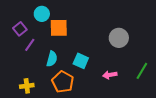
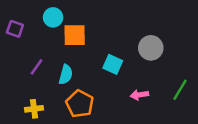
purple square: (20, 29) -> (15, 29), moved, turned -32
purple line: (30, 45) -> (37, 67), moved
cyan square: (81, 61) -> (113, 64), moved

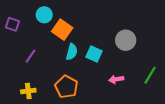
orange square: (75, 35) -> (62, 30), turned 36
cyan semicircle: (66, 75) -> (72, 52), moved

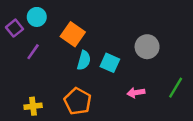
cyan circle: (44, 15) -> (37, 17), moved
purple square: (12, 24) -> (14, 28), turned 32
purple line: (30, 56) -> (33, 52), moved

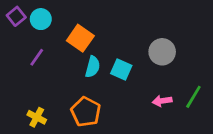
purple square: (14, 28) -> (16, 16), moved
pink arrow: (136, 93) -> (162, 101), moved
yellow cross: (33, 106) -> (37, 117), turned 35

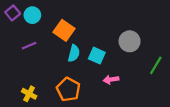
purple line: (37, 57) -> (29, 46), turned 32
green line: (193, 97) -> (156, 65), moved
pink arrow: (162, 101) -> (111, 80), moved

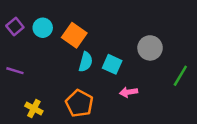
purple square: (13, 13) -> (15, 26), moved
cyan circle: (32, 15) -> (43, 28), moved
purple line: (29, 46) -> (15, 71), moved, turned 40

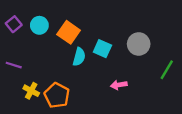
cyan square: (112, 64) -> (102, 49), moved
orange pentagon: (79, 103) -> (57, 95), moved
yellow cross: (34, 109) -> (31, 91), moved

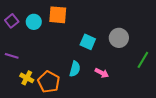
orange square: (69, 32) -> (58, 15), moved, turned -30
cyan semicircle: (79, 57) -> (75, 69), moved
pink arrow: (119, 85) -> (102, 73), turned -144

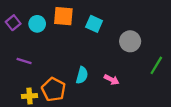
cyan square: (88, 42) -> (94, 24), moved
purple line: (12, 56) -> (24, 61), moved
yellow cross: (27, 78) -> (30, 96), moved, turned -32

